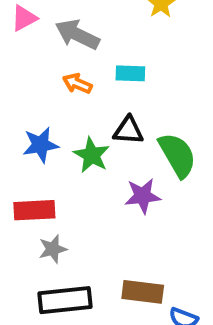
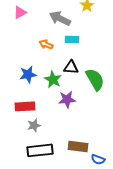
gray arrow: (77, 34) -> (60, 18), moved
purple star: (143, 196) -> (67, 99), moved

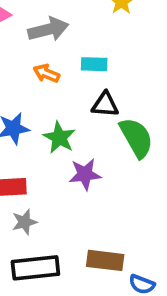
gray arrow: (60, 18) -> (48, 29), moved, turned 140
black triangle: (71, 67) -> (105, 105), moved

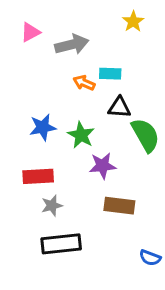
orange arrow: (46, 73) -> (84, 83), moved
brown rectangle: (105, 260) -> (119, 206), moved

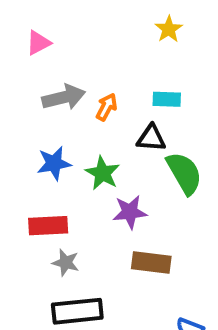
gray arrow: (72, 44) -> (64, 97), moved
cyan rectangle: (110, 74) -> (167, 99), moved
orange arrow: (84, 83) -> (106, 107), turned 95
gray star: (52, 206) -> (66, 263), turned 30

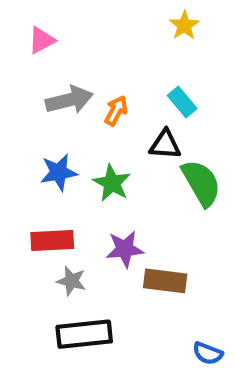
cyan rectangle: (167, 99) -> (182, 102), turned 48
purple star: (130, 212) -> (125, 249), moved

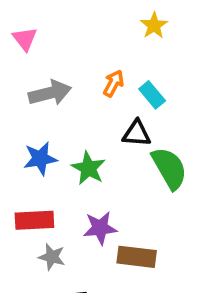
pink triangle: (42, 40) -> (25, 39), turned -40
orange arrow: (116, 111) -> (113, 83), moved

